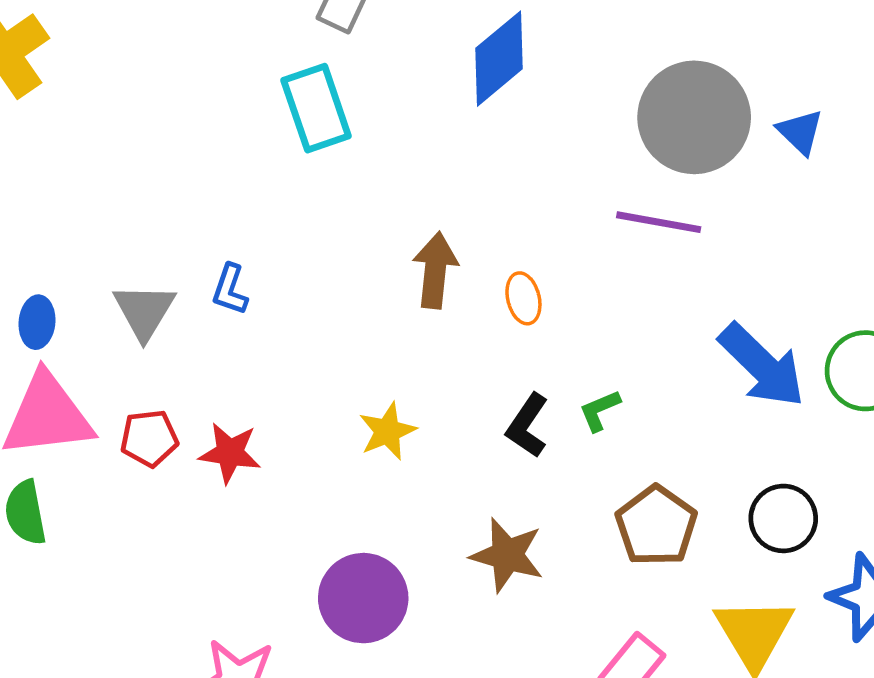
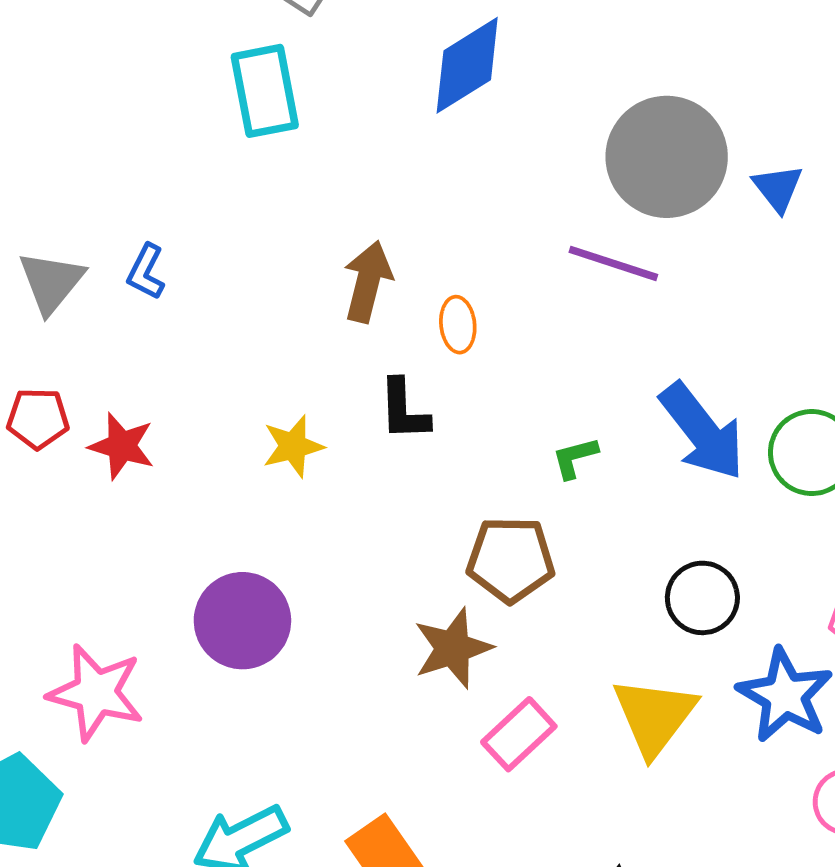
green L-shape: (600, 410) -> (575, 458), moved
black L-shape: (527, 426) -> (404, 410), moved, turned -44
brown pentagon: (656, 526) -> (511, 560), moved, turned 30
brown star: (507, 555) -> (453, 648), moved, turned 30

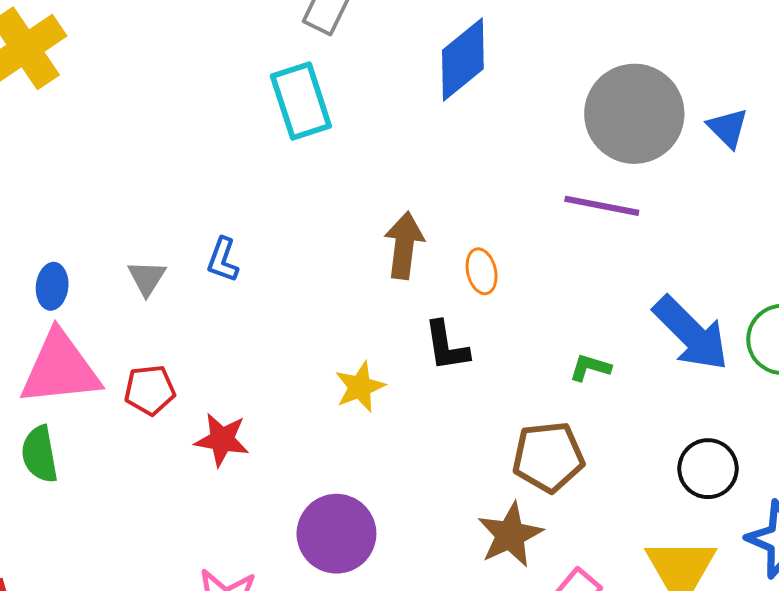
gray triangle: (51, 282) -> (147, 278), size x0.7
red star: (122, 446) -> (222, 440), moved
green L-shape: (575, 458) -> (590, 368), turned 39

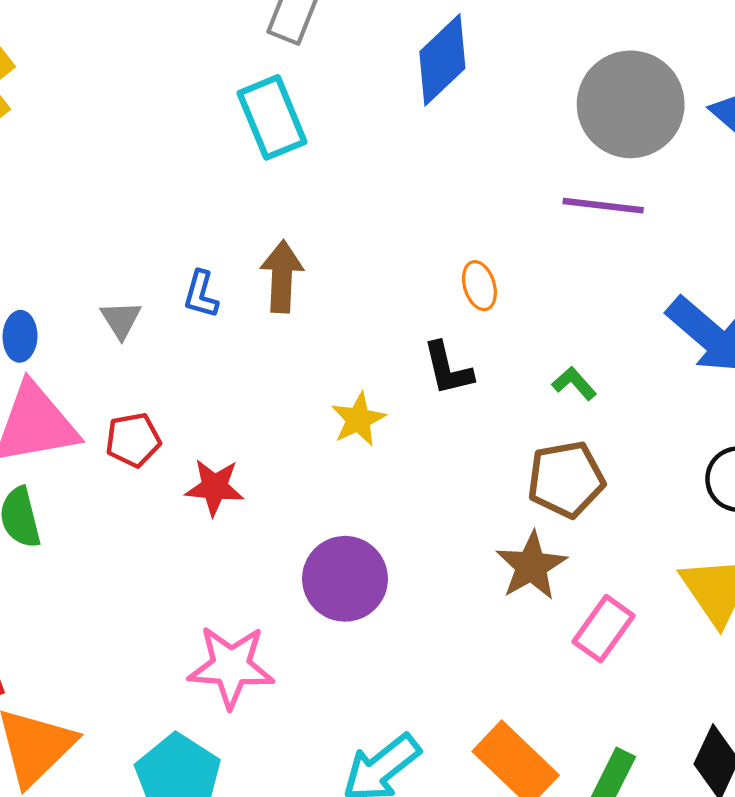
brown arrow: (404, 245) -> (282, 276), moved
green L-shape: (590, 368) -> (574, 383), moved, turned 36

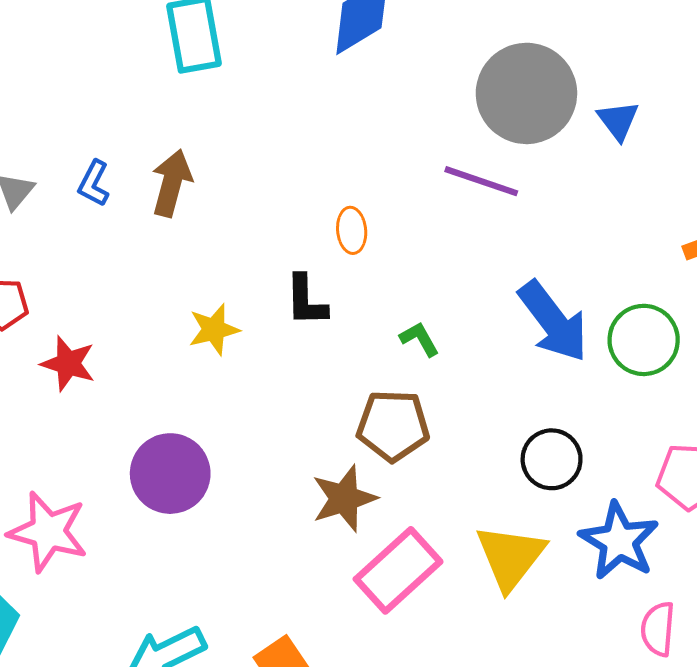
pink rectangle: (603, 629) -> (398, 570), size x1.4

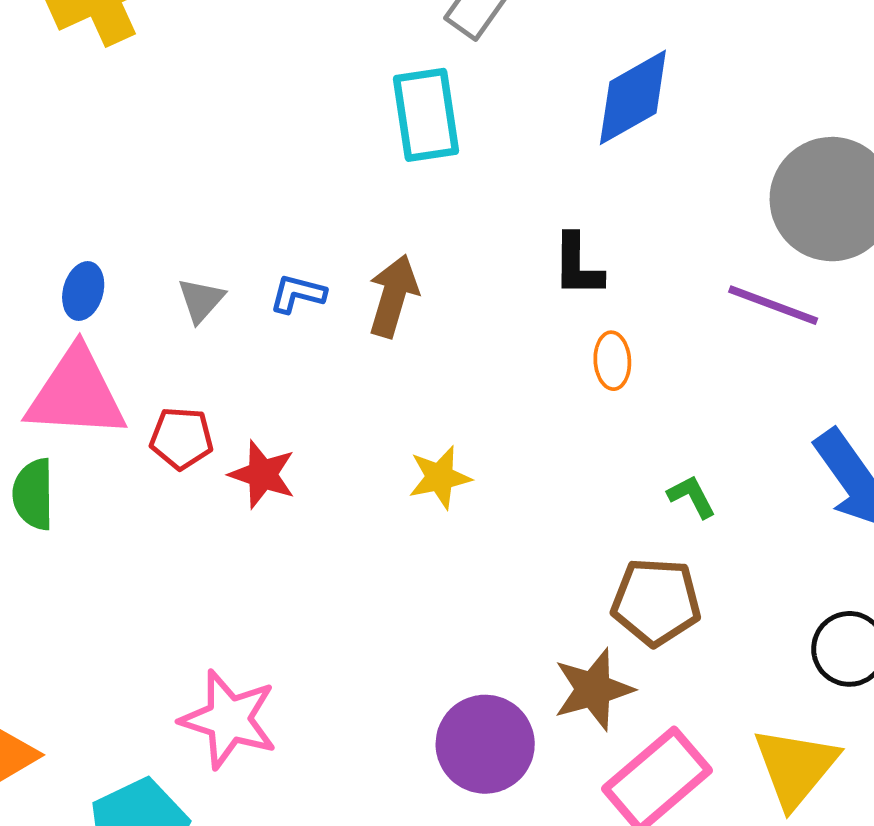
blue L-shape: (94, 183) -> (298, 294), turned 75
black L-shape: (306, 300) -> (578, 265), moved
red star: (68, 364) -> (262, 474), moved
purple circle: (170, 474) -> (485, 744), moved

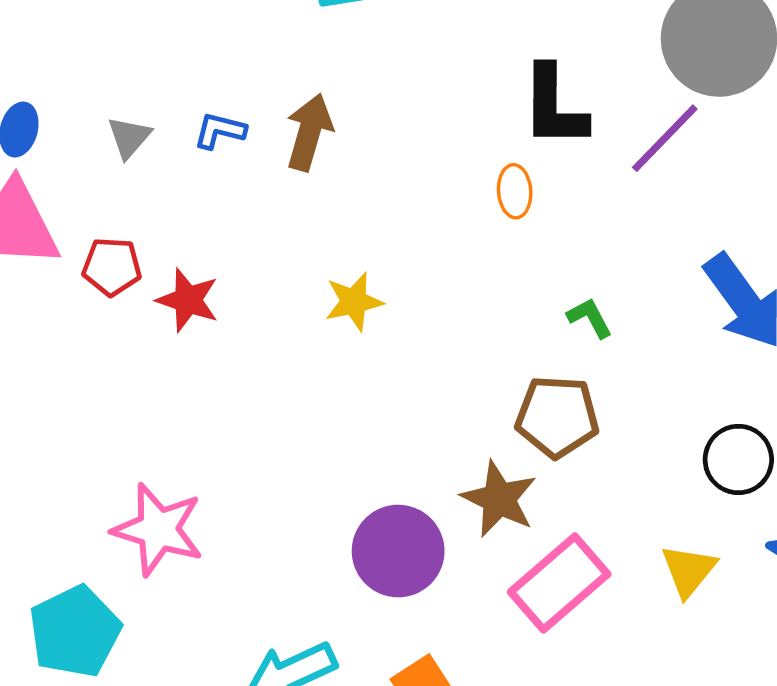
black L-shape: (578, 265) -> (554, 106), moved, size x1.4
purple line: (773, 305) -> (665, 138), turned -66
brown star: (593, 689) -> (499, 499), turned -30
yellow triangle: (795, 767) -> (689, 570), size x0.7

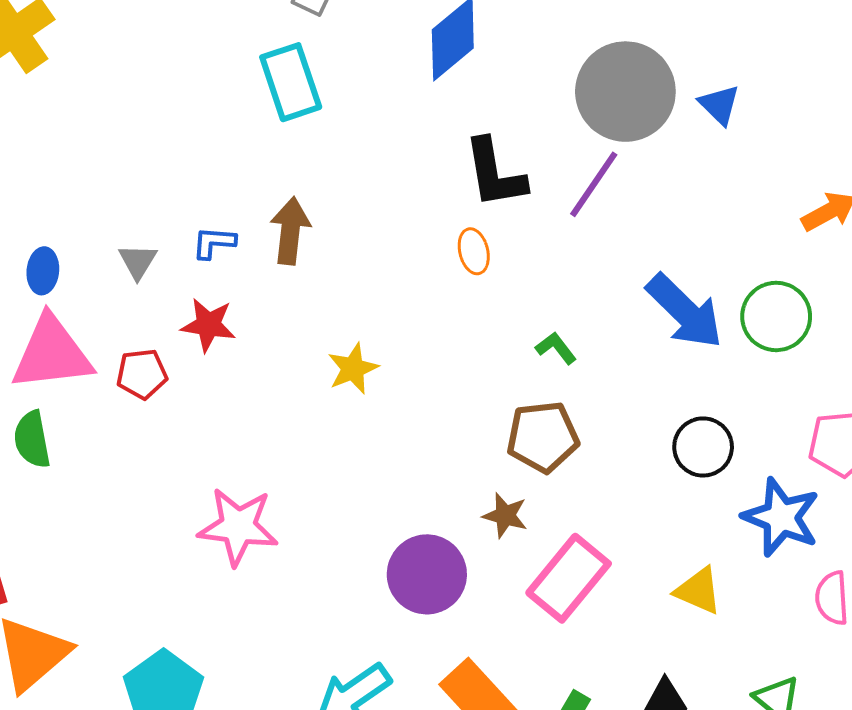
red star: (188, 300) -> (208, 325), moved
brown star: (499, 499) -> (505, 515), size x0.7
pink star: (158, 529) -> (238, 527), moved
yellow triangle: (689, 570) -> (698, 591), moved, turned -36

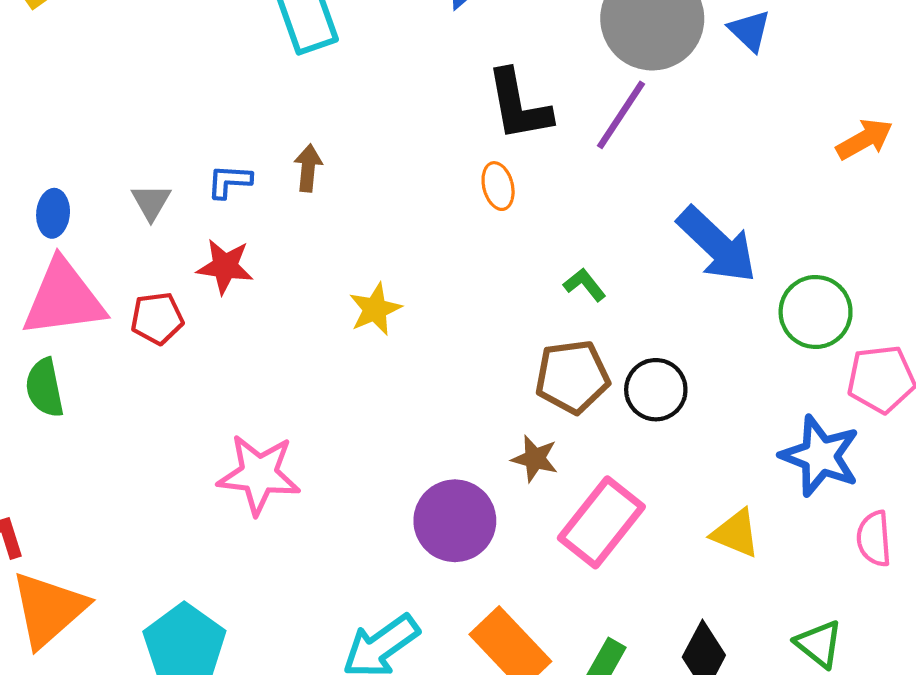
brown arrow: (290, 231) -> (308, 168), size x0.7
green circle: (776, 316) -> (816, 312), moved
black circle: (703, 447) -> (656, 390), moved

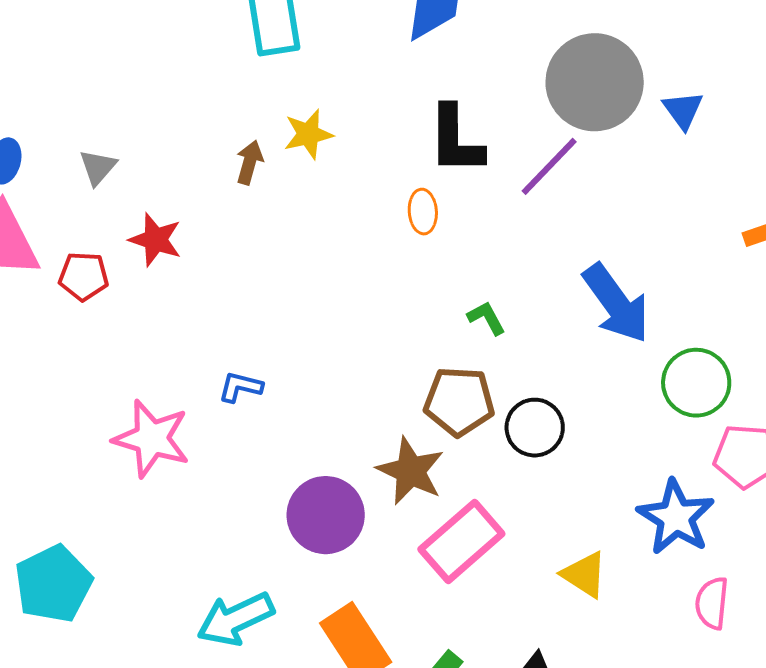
blue L-shape: (229, 181) -> (240, 387), moved
yellow star: (375, 309) -> (308, 134), moved
brown star: (535, 459) -> (411, 471), size x1.5

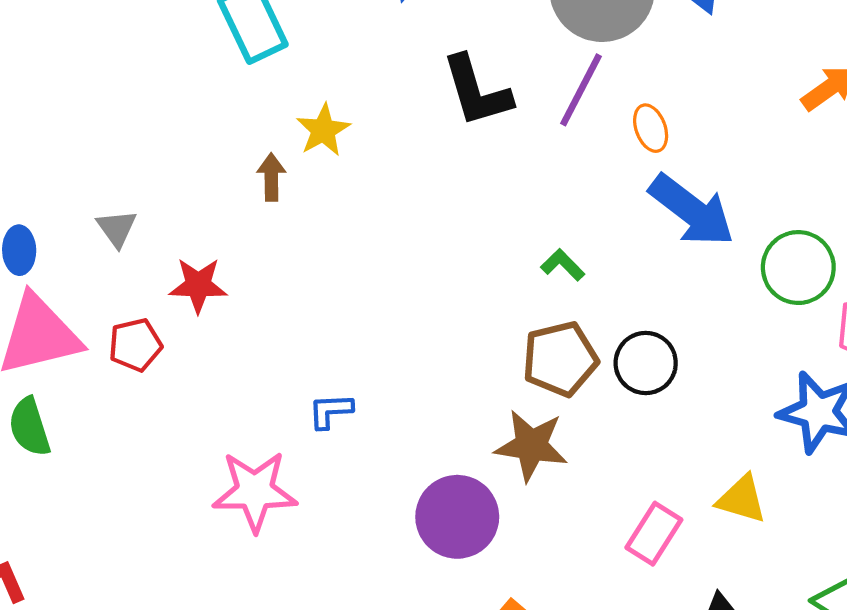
orange ellipse: (423, 212) -> (651, 128), moved
pink rectangle: (461, 542) -> (654, 534), moved, size x0.7

